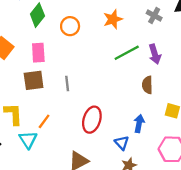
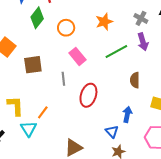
pink rectangle: (38, 53) -> (77, 56), moved, turned -36
purple arrow: (155, 54) -> (143, 42), moved
brown square: (34, 80) -> (33, 65), moved
red ellipse: (92, 120) -> (88, 95), moved

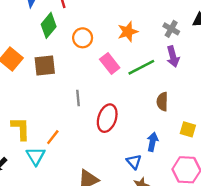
pink rectangle: (77, 56) -> (110, 64), moved
brown square: (33, 65) -> (45, 65), moved

